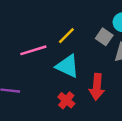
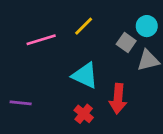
yellow line: (66, 36) -> (84, 26), moved
pink line: (33, 50) -> (41, 40), moved

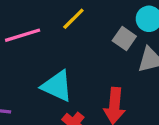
cyan triangle: (85, 75) -> (57, 86), moved

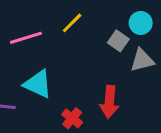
cyan triangle: (57, 86) -> (38, 84), moved

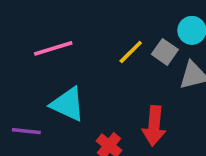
yellow line: (72, 23) -> (131, 52), moved

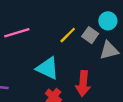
cyan triangle: (68, 104) -> (48, 68), moved

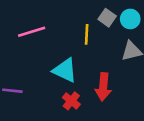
yellow line: (68, 35) -> (87, 34), turned -42
gray square: (90, 35) -> (107, 18), moved

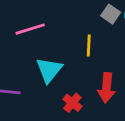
yellow line: (87, 34) -> (89, 45), moved
cyan triangle: (65, 70) -> (49, 70), moved, turned 44

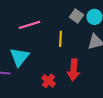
pink line: (30, 29) -> (30, 25), moved
cyan triangle: (49, 70) -> (20, 57), moved

